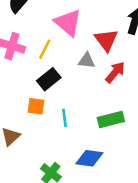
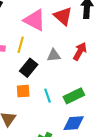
red triangle: (106, 40) -> (63, 16), moved
gray triangle: (87, 61) -> (54, 55), moved
green rectangle: (111, 119) -> (74, 96), moved

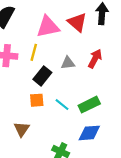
pink triangle: (35, 20) -> (48, 27), turned -40
cyan line: (48, 96) -> (62, 105), turned -32

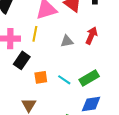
black rectangle: (42, 76) -> (22, 60), moved

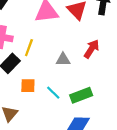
yellow line: (35, 34) -> (29, 48), moved
gray triangle: (67, 41) -> (63, 60), moved

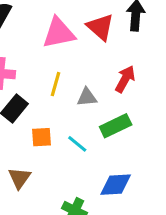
yellow line: (29, 48) -> (56, 84), moved
green rectangle: (81, 95) -> (116, 126), moved

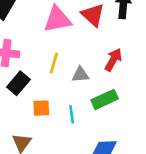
cyan line: (77, 144) -> (72, 114), turned 42

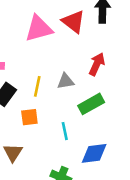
yellow line: (54, 63) -> (37, 86), moved
cyan line: (72, 114) -> (65, 131), moved

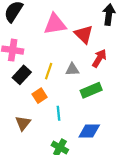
red triangle: (73, 22) -> (84, 34), moved
orange square: (29, 117) -> (40, 96), turned -32
cyan line: (65, 131) -> (58, 113), moved

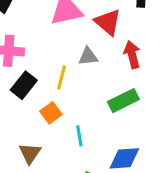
red arrow: (99, 58) -> (132, 55), turned -42
gray triangle: (72, 70) -> (88, 56), moved

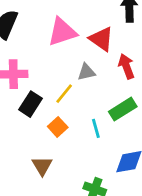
yellow line: (62, 77) -> (64, 94), turned 30
cyan line: (79, 136) -> (96, 128), moved

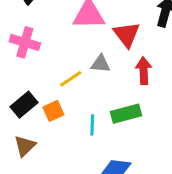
black rectangle: (30, 104) -> (24, 105), moved

